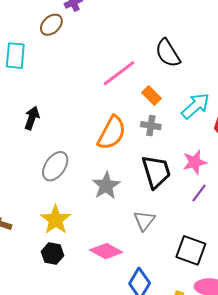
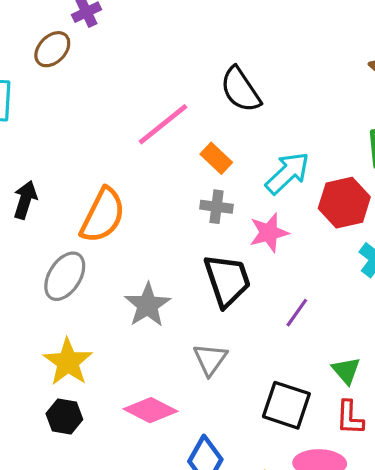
orange semicircle: (112, 133) -> (103, 215), moved
pink star: (195, 162) -> (269, 233), moved

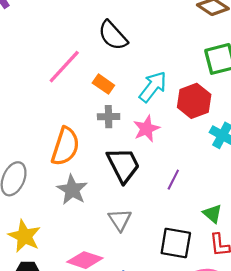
orange semicircle: (103, 215) -> (65, 146), moved

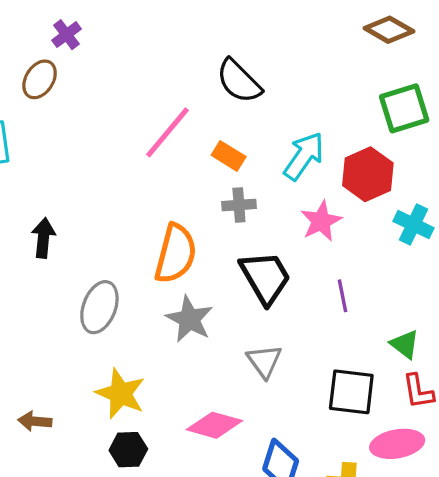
pink star: (146, 129) -> (321, 221), moved
purple line: (173, 180) -> (343, 296), turned -35

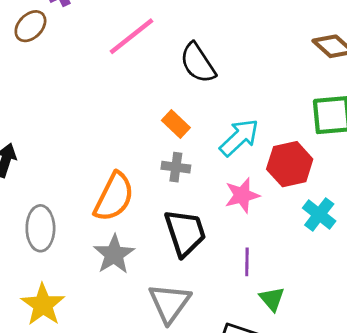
pink line: (167, 132) -> (131, 36), moved
gray ellipse: (99, 307) -> (40, 228), turned -33
green triangle: (405, 344) -> (272, 299), moved
gray triangle: (264, 361) -> (170, 303), size x1.4

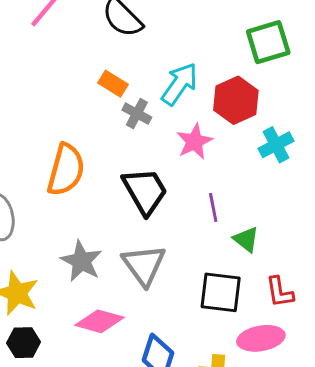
gray cross: (176, 167) -> (137, 114), moved, turned 32
cyan cross: (319, 214) -> (276, 145), turned 36
gray star: (114, 254) -> (81, 261), moved

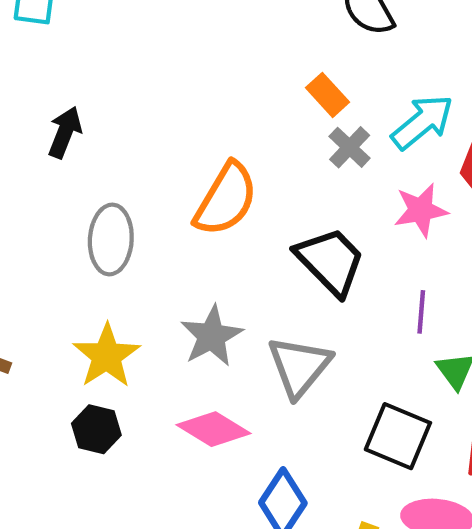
black trapezoid: (145, 191) -> (330, 261), turned -30

